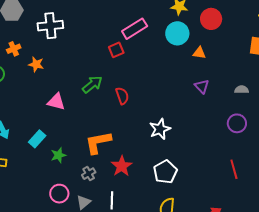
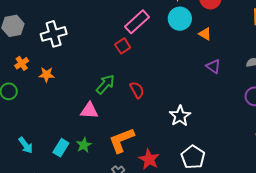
orange triangle: (199, 53) -> (205, 34), turned 32
pink triangle: (56, 102) -> (89, 111), moved
green star: (58, 155) -> (84, 145), moved

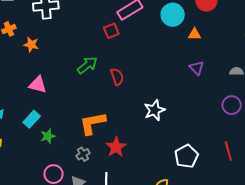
orange triangle: (205, 34) -> (194, 34), turned -40
pink triangle: (89, 111) -> (38, 85), moved
green star: (84, 145) -> (48, 136), moved
white pentagon: (193, 157) -> (186, 156), moved

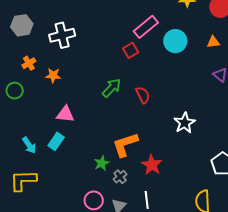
cyan circle: (173, 15) -> (175, 41), moved
cyan rectangle: (32, 119) -> (56, 141), moved
green star: (48, 136) -> (102, 163), moved

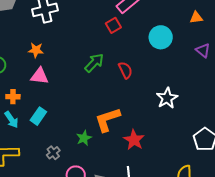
cyan circle: (175, 41) -> (161, 37), moved
orange cross: (29, 63) -> (13, 97), moved, turned 32
pink triangle: (65, 114) -> (39, 76), moved
gray cross: (120, 177) -> (53, 153), moved

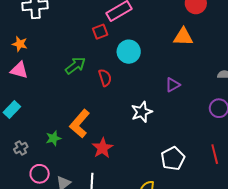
orange triangle: (196, 17) -> (183, 37), size x1.5
cyan circle: (161, 37) -> (129, 52), moved
purple triangle: (203, 50) -> (173, 85), moved, turned 42
orange L-shape: (107, 120) -> (80, 124), turned -40

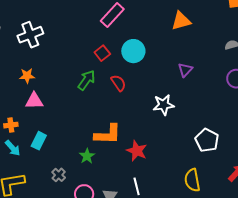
red square: (100, 32) -> (102, 53), moved
white star: (142, 112) -> (164, 105), turned 30
orange L-shape: (80, 124) -> (108, 134), turned -112

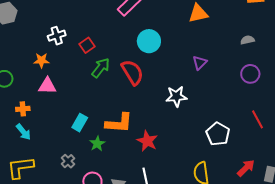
white cross: (30, 35) -> (57, 36), moved, size x0.7
red square: (102, 53) -> (87, 45), moved
red semicircle: (118, 83) -> (132, 72), size x1.5
cyan rectangle: (39, 141) -> (80, 123), moved

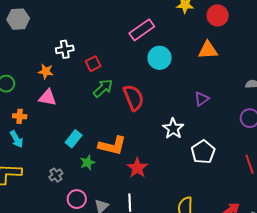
cyan circle: (149, 41) -> (159, 58), moved
white star: (176, 96) -> (173, 129), turned 30
white pentagon: (218, 134) -> (203, 152), moved

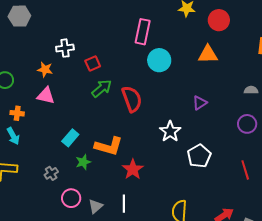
pink rectangle: (142, 30) -> (143, 32), turned -45

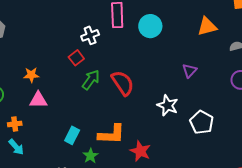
white cross: (65, 48) -> (90, 35), moved
orange triangle: (208, 54) -> (207, 26), moved
cyan circle: (159, 60) -> (150, 26), moved

